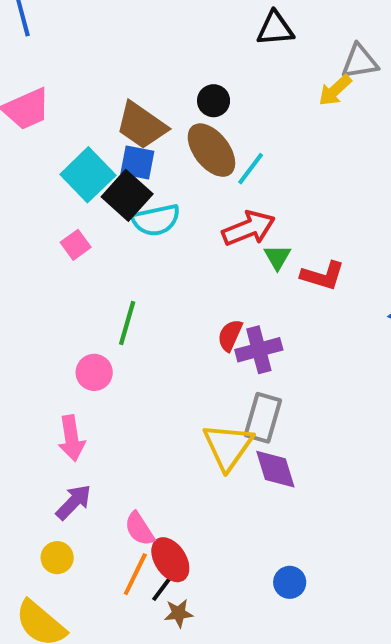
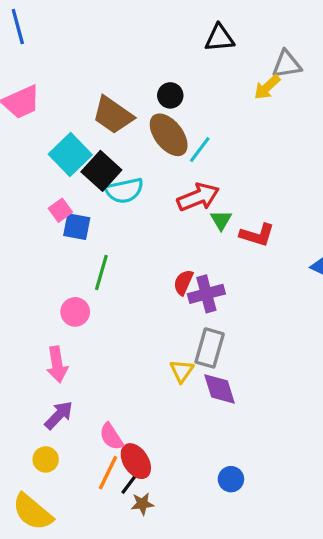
blue square: (137, 162) -> (77, 227), moved
yellow triangle: (228, 446) -> (182, 371), size x0.6

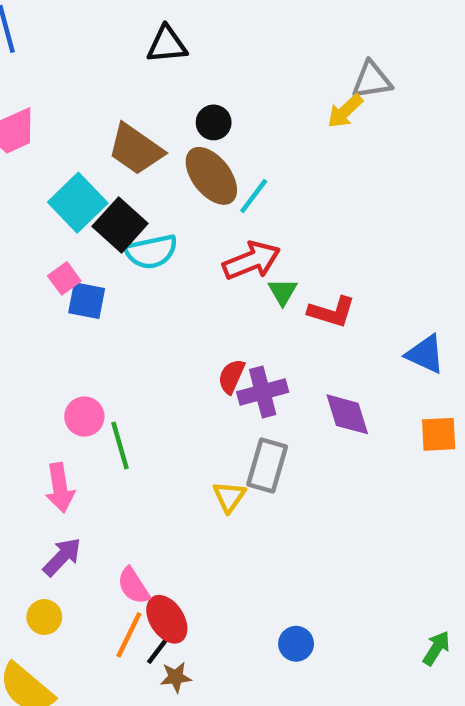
black triangle: (219, 38) -> (167, 44), moved
green line: (101, 273) -> (120, 445), moved, turned -32
purple diamond: (219, 389) -> (347, 414), moved

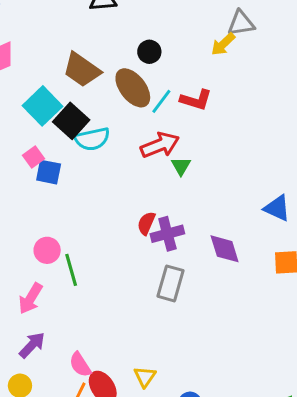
black circle: (214, 122) -> (149, 52), moved
red L-shape: (332, 312) -> (196, 100), moved
pink arrow: (60, 488) -> (31, 298), turned 40
yellow triangle: (229, 497) -> (145, 377), moved

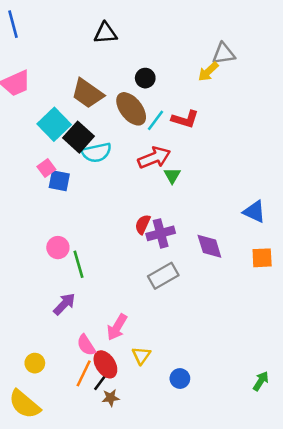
gray rectangle: (170, 283) -> (163, 276), turned 44
pink arrow: (31, 298) -> (117, 327), moved
purple arrow: (32, 345) -> (64, 304), moved

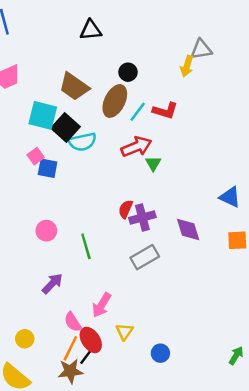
yellow arrow: (208, 72) -> (187, 66), turned -30
brown ellipse: (131, 109) -> (115, 101), turned 64
cyan square: (54, 124) -> (43, 115), turned -32
green line: (78, 264) -> (86, 246), moved
brown star: (111, 398) -> (70, 371), moved, size x1.5

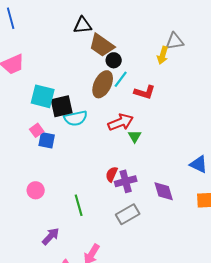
brown trapezoid: (74, 87) -> (102, 45), moved
cyan line: (138, 112) -> (121, 79), moved
black square: (66, 127) -> (62, 106), turned 35
pink circle: (46, 231) -> (36, 190), moved

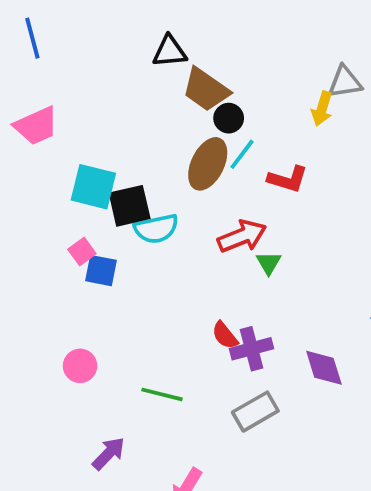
red semicircle: (112, 174) -> (225, 335), turned -63
green line: (79, 205) -> (162, 394), turned -60

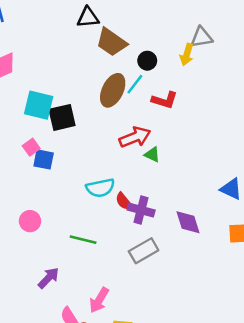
black circle: (229, 118) -> (147, 61), moved
cyan semicircle: (156, 229) -> (100, 188), moved
green triangle: (269, 263) -> (152, 154), turned -35
purple cross: (252, 349) -> (141, 210), turned 30

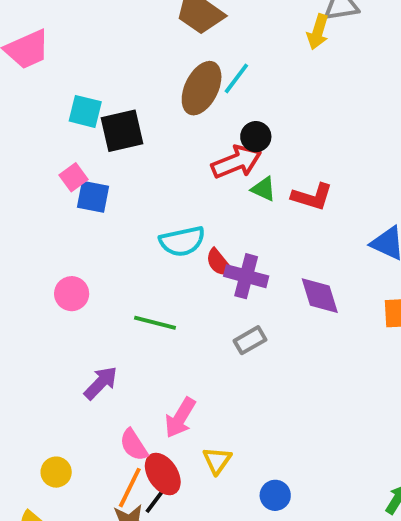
black circle: (147, 61) -> (256, 137), moved
red L-shape: (165, 100) -> (312, 197), moved
cyan square: (39, 105) -> (85, 111), size x0.7
gray rectangle: (144, 251) -> (250, 340), size x0.7

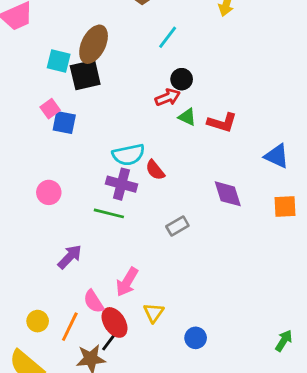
brown ellipse: (202, 88) -> (94, 44), moved
red arrow: (236, 162) -> (168, 97), size x0.7
purple cross: (246, 276) -> (121, 184), moved
orange line: (130, 488) -> (70, 327), moved

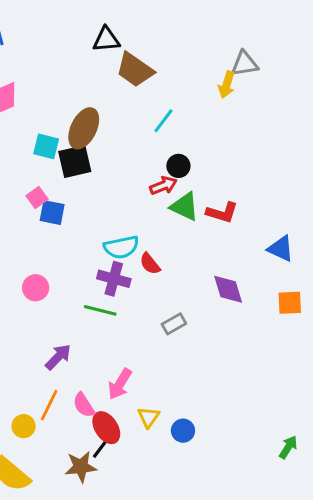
green triangle: (187, 117) -> (184, 207), size x1.5
orange line: (70, 327) -> (49, 405), moved
blue circle: (196, 338) -> (183, 431), moved

